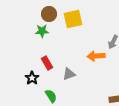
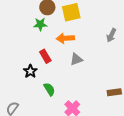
orange arrow: (96, 56) -> (65, 38), moved
gray triangle: (69, 74) -> (76, 59), moved

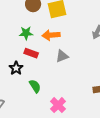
green star: (40, 24) -> (26, 33), moved
red rectangle: (45, 56) -> (31, 53), turned -40

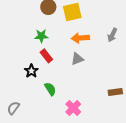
orange arrow: (51, 35) -> (80, 38), moved
red rectangle: (31, 53) -> (46, 56), turned 32

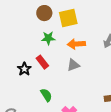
green star: (41, 36) -> (48, 38), moved
black star: (31, 71) -> (24, 69), moved

